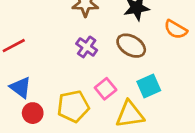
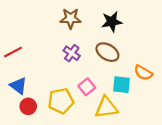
orange semicircle: (176, 29) -> (143, 73), moved
cyan square: (149, 86) -> (122, 85), turned 30

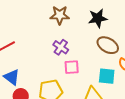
brown ellipse: (107, 52) -> (108, 45), moved
pink square: (87, 87) -> (72, 67), moved, turned 35

